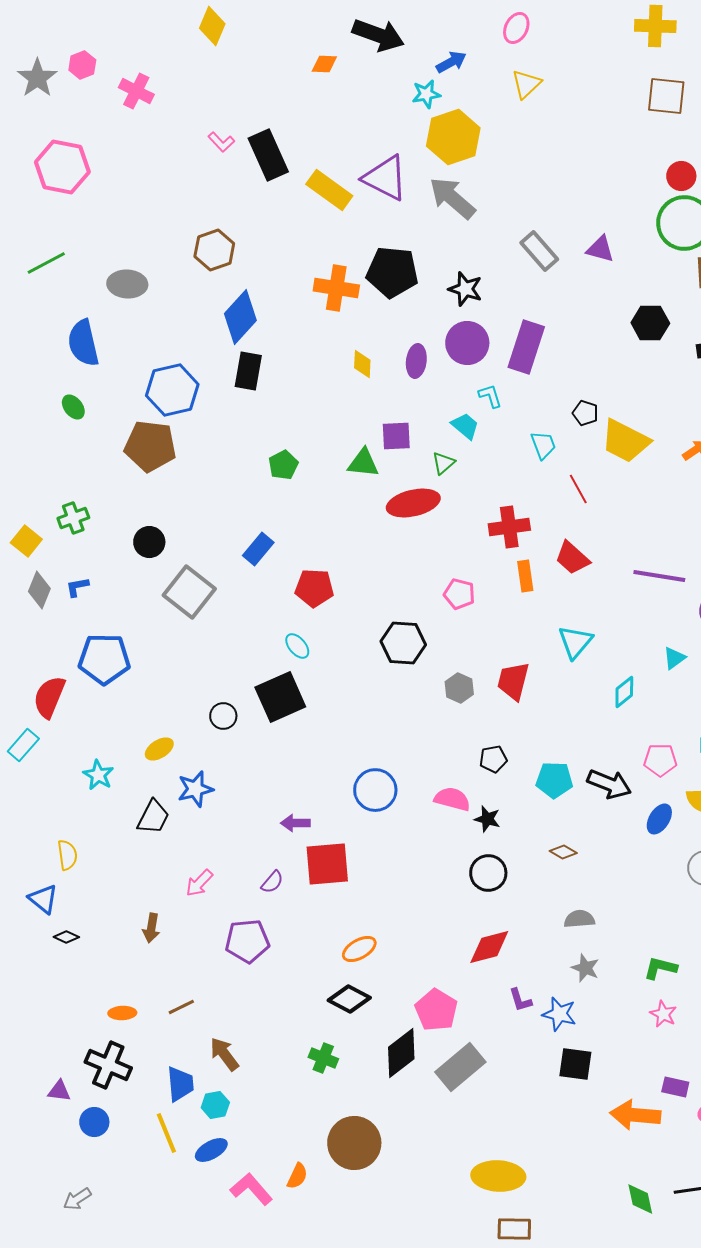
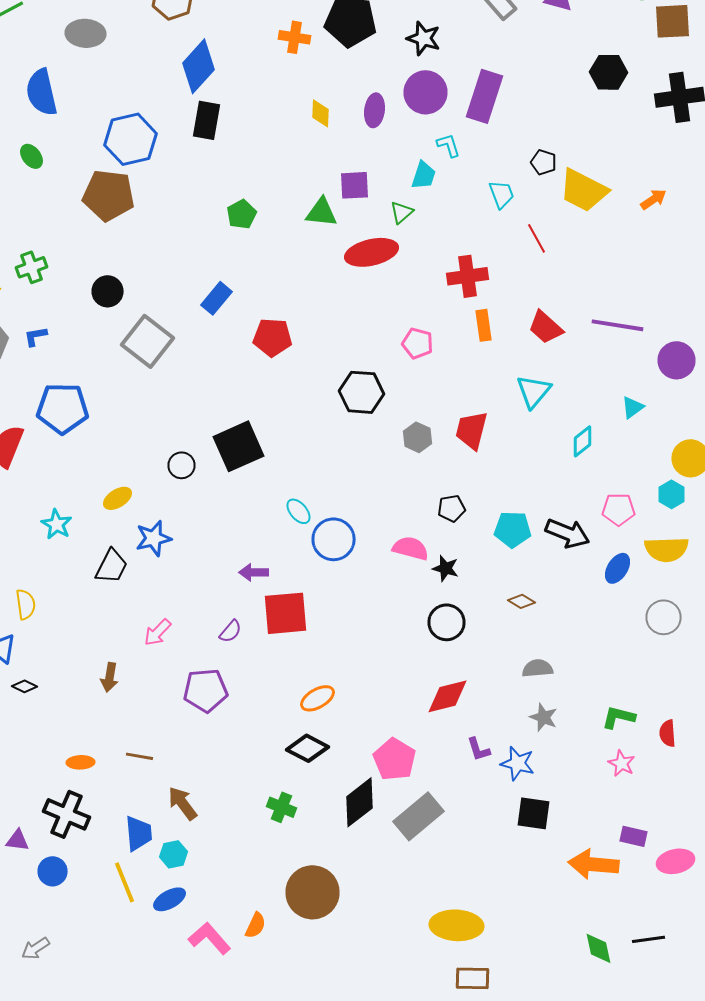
orange cross: (336, 288) -> (294, 37), size x0.7
cyan trapezoid: (465, 426) -> (424, 175), turned 68
red trapezoid: (572, 558) -> (546, 327), moved
cyan ellipse: (297, 646) -> (298, 511), moved
brown line: (181, 1007) -> (140, 756), turned 36

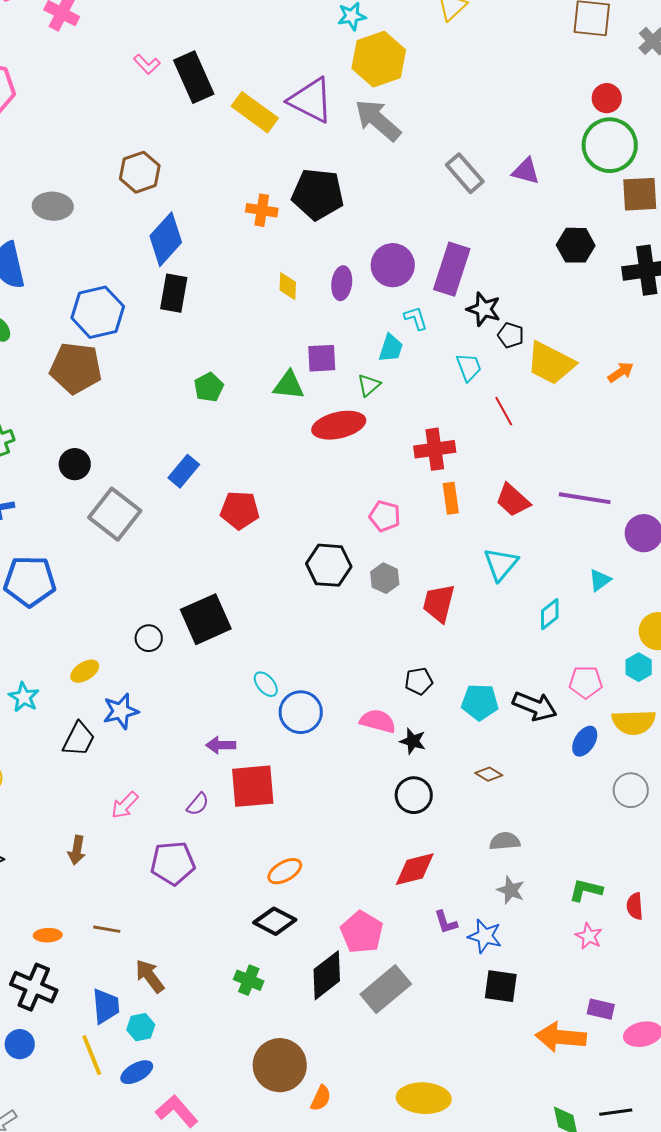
black star: (424, 38) -> (484, 309), moved
gray hexagon: (418, 437) -> (385, 578), moved
orange semicircle: (256, 925) -> (321, 1098), moved

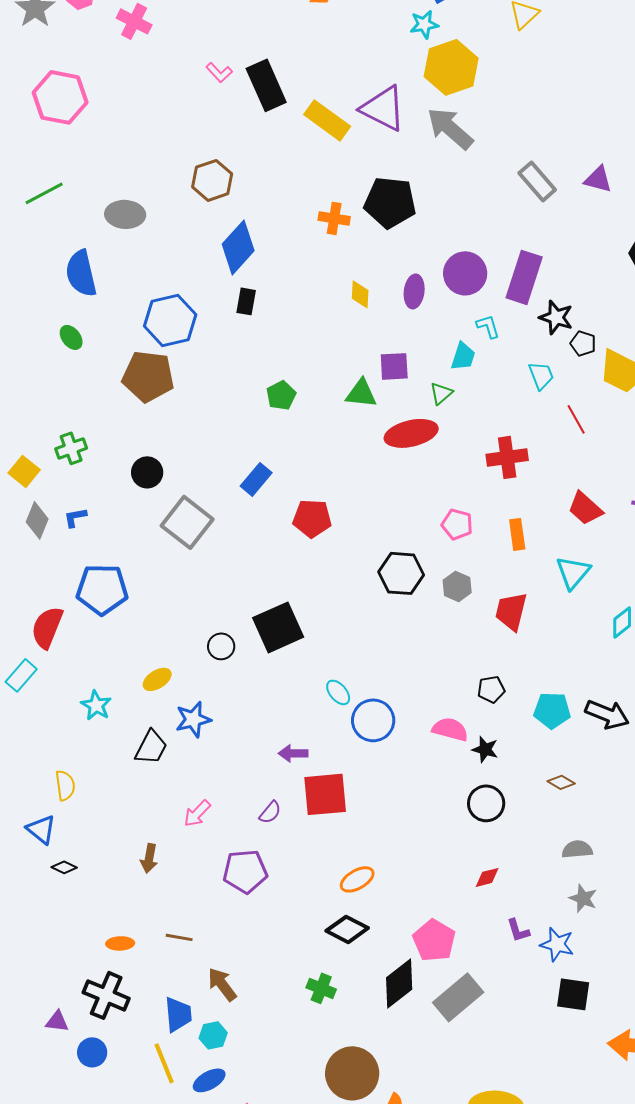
black rectangle: (174, 293) -> (246, 301), size x0.7
orange rectangle: (451, 498) -> (517, 534), moved
red diamond: (415, 869) -> (487, 877), size x0.6

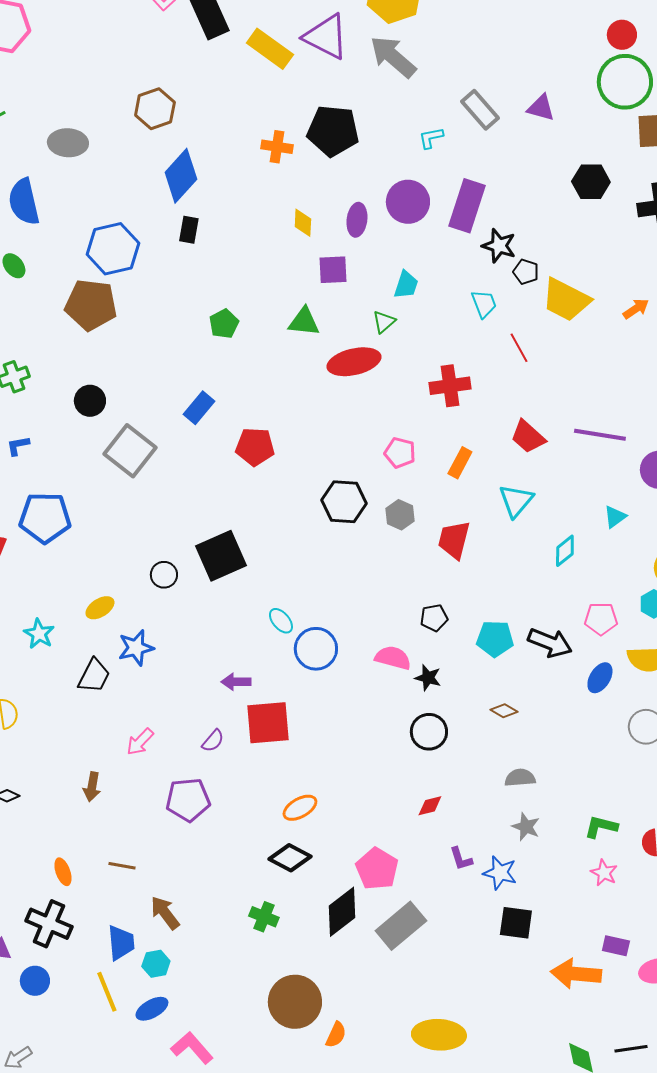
cyan L-shape: (488, 326) -> (431, 138), moved, turned -84
purple square: (394, 366) -> (333, 270), moved
orange rectangle: (517, 534) -> (460, 463), turned 36
orange ellipse: (120, 943) -> (63, 872), turned 72

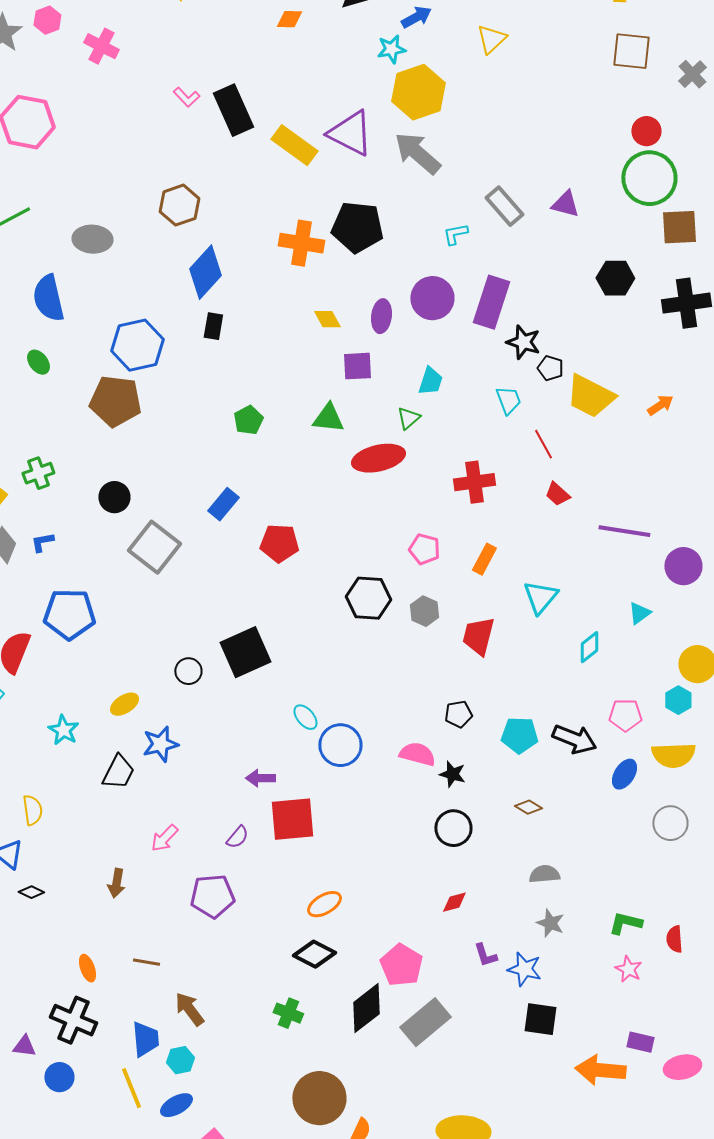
orange cross: (277, 147) -> (301, 243), size x1.4
yellow diamond: (303, 223) -> (327, 319), turned -32
red trapezoid: (528, 437) -> (557, 494), moved, size x0.7

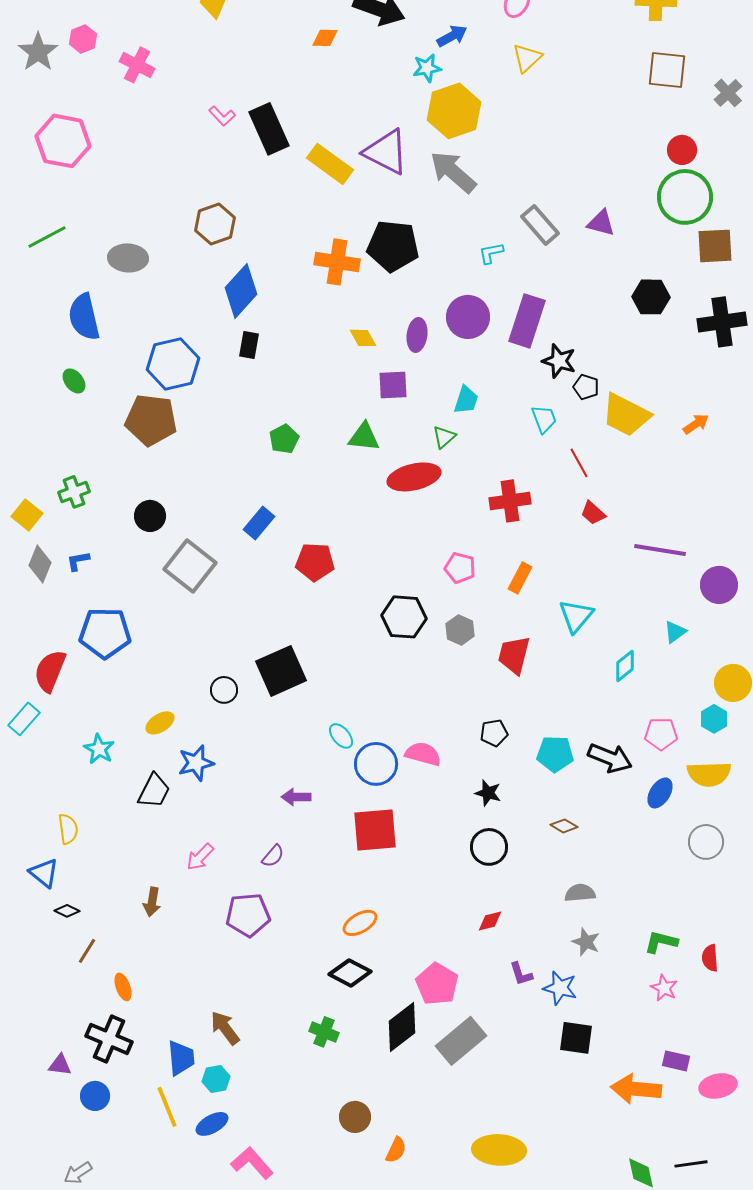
pink semicircle: (417, 754) -> (423, 754), moved
red square: (292, 819) -> (375, 830), moved
brown line: (146, 962) -> (87, 951), moved, turned -68
brown circle: (319, 1098) -> (355, 1117), size x0.6

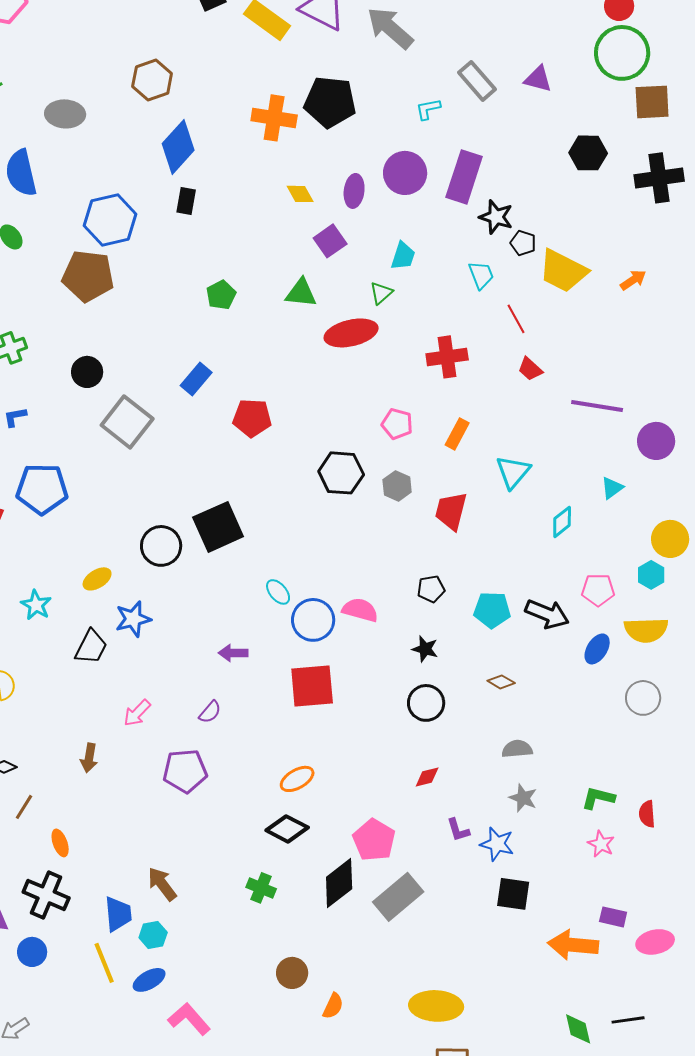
purple square: (393, 385) -> (330, 241), turned -32
black circle: (224, 690) -> (161, 546), size x1.5

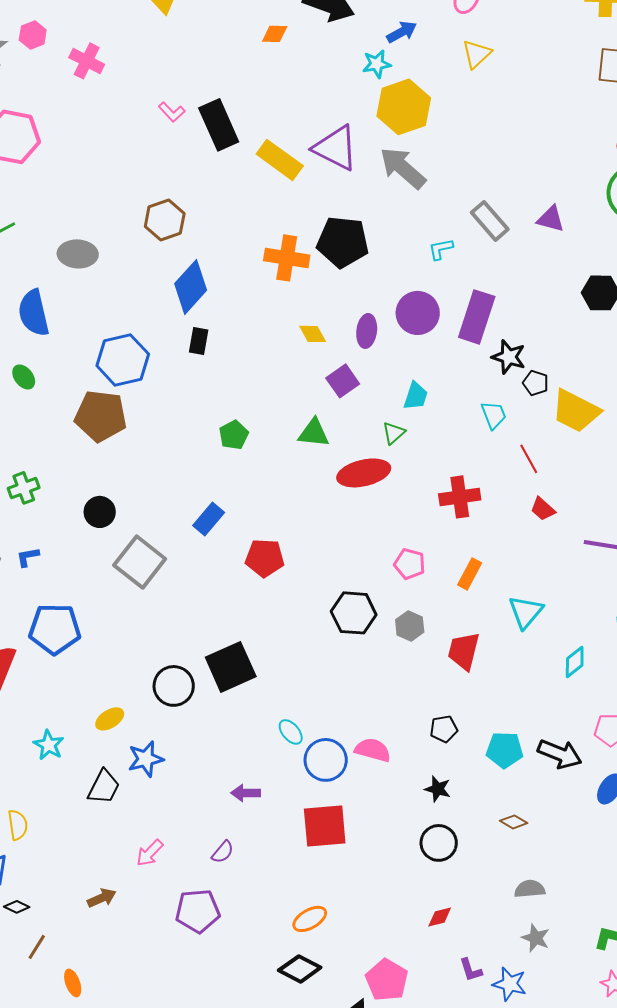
brown arrow: (89, 758) -> (102, 898), turned -124

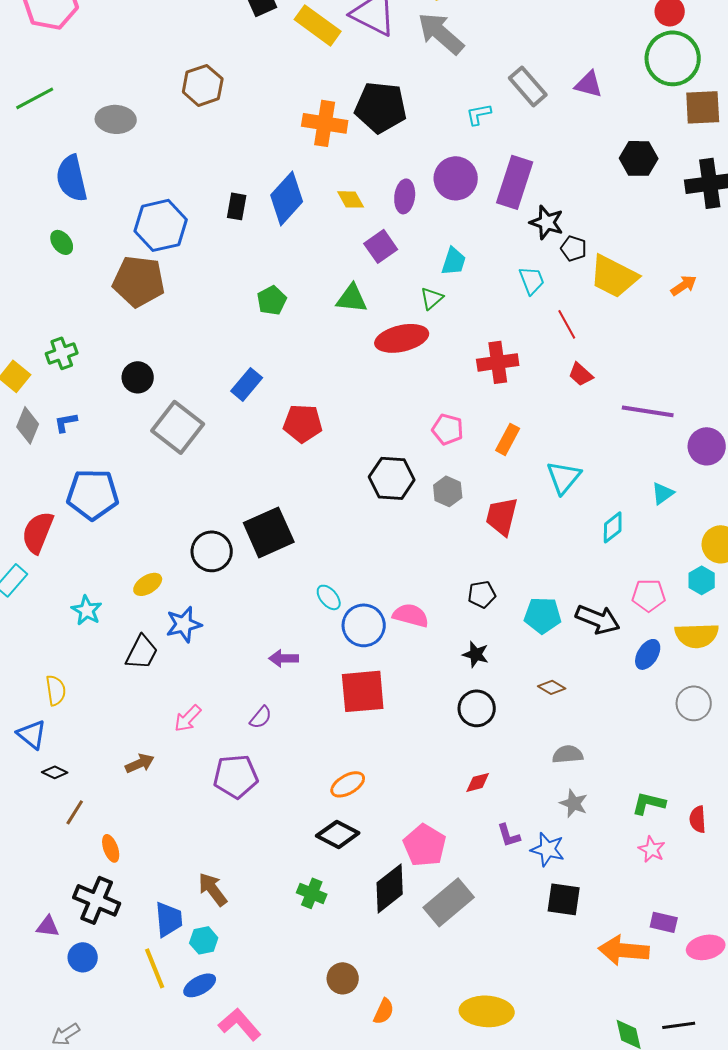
blue diamond: (191, 287) -> (287, 198), moved

